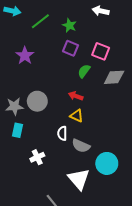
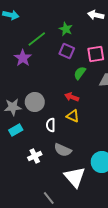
green line: (40, 21) -> (37, 39), moved
pink square: (101, 51) -> (96, 54), turned -30
cyan rectangle: (18, 130) -> (16, 130), turned 48
white semicircle: (62, 133) -> (51, 125), moved
gray semicircle: (81, 146) -> (63, 150), moved

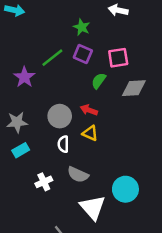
green line: (37, 39) -> (52, 58), moved
purple star: (23, 58) -> (24, 77), moved
gray circle: (35, 102) -> (60, 116), moved

